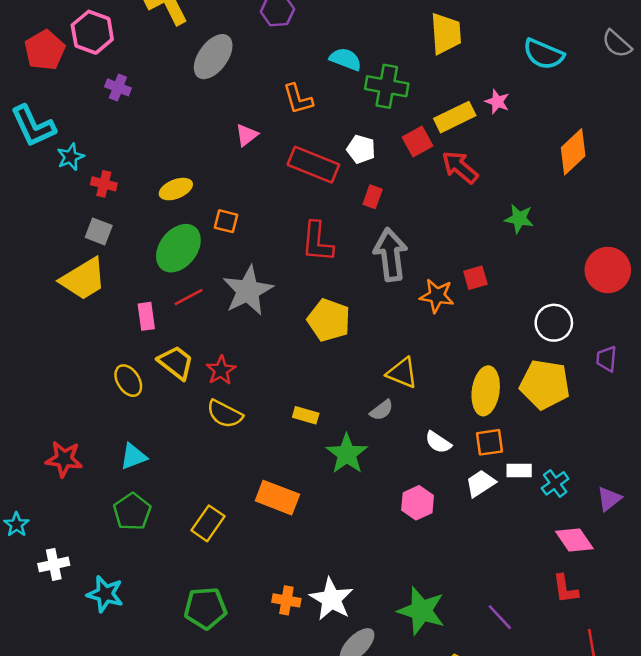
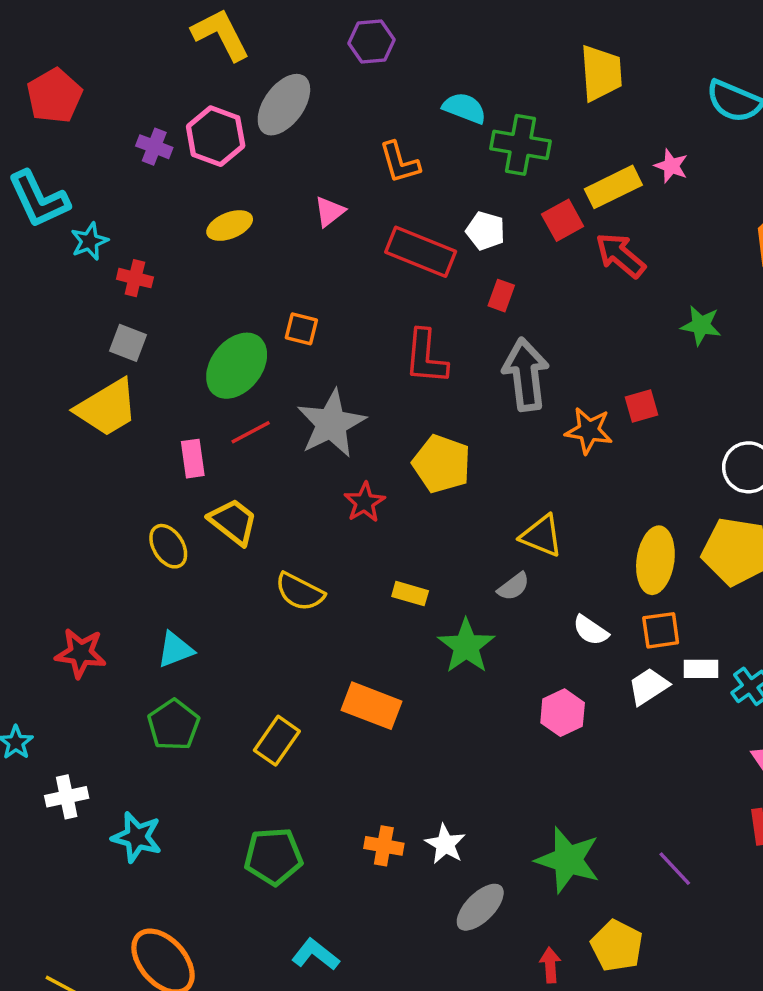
pink hexagon: (92, 32) -> (216, 136), moved
yellow ellipse: (176, 189) -> (230, 226), moved
red star: (221, 370) -> (365, 502), moved
white star: (331, 599) -> (445, 844), size x0.7

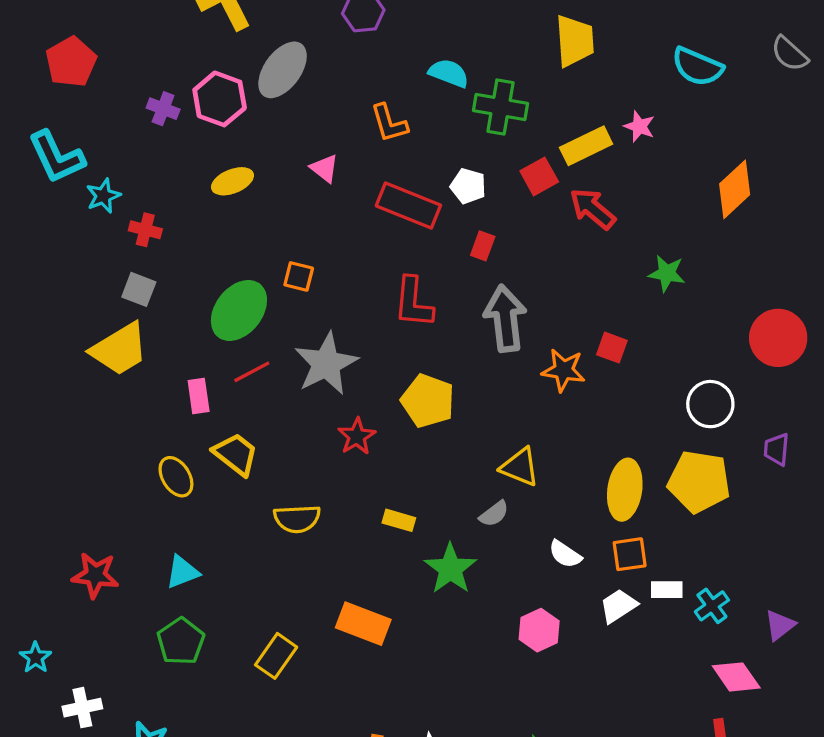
pink triangle: (329, 211) -> (324, 168), turned -44
red square: (641, 406) -> (612, 348), turned 36
yellow semicircle: (300, 592) -> (297, 519), turned -30

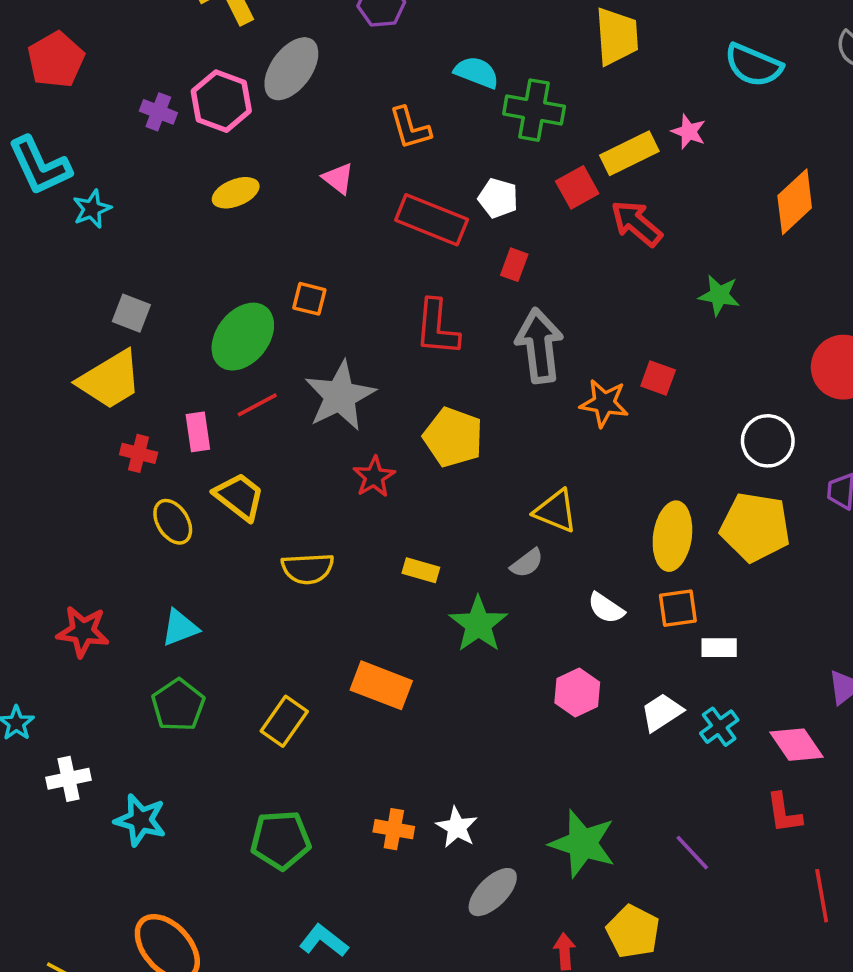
red cross: (145, 230) -> (139, 453), moved
white trapezoid: (618, 606) -> (662, 712), moved
cyan cross: (712, 606) -> (719, 727), moved

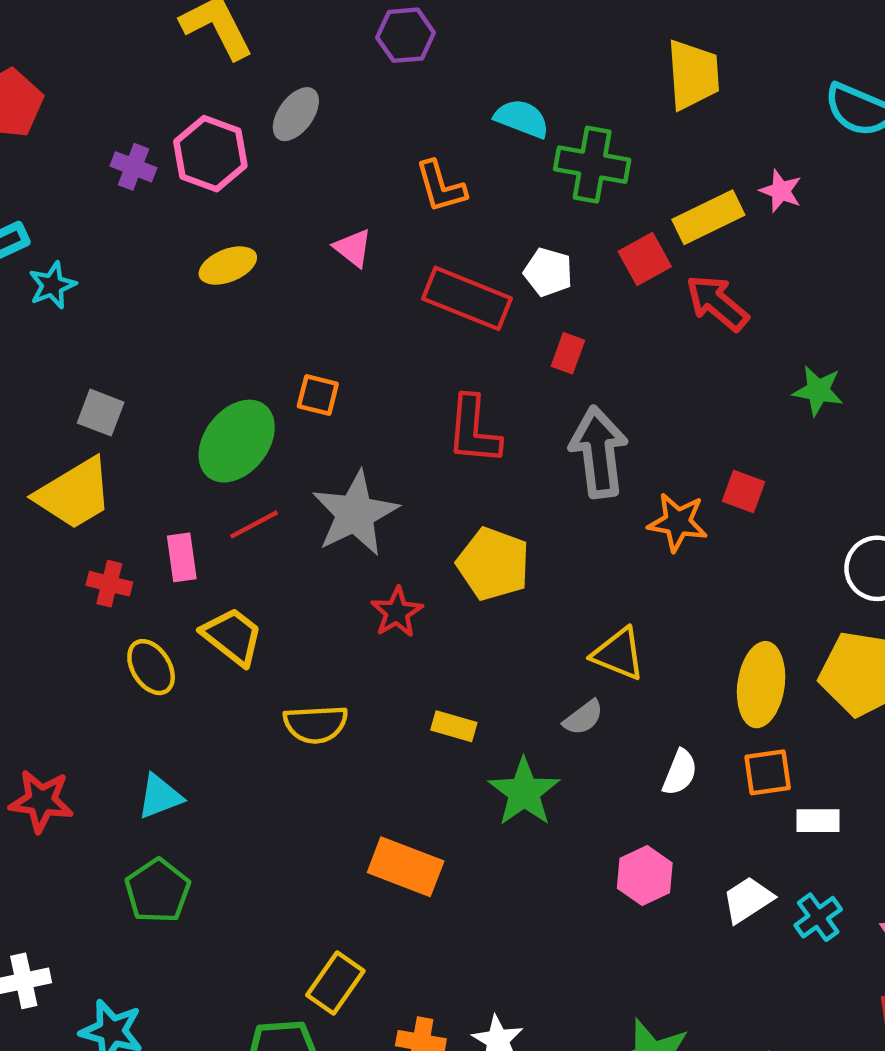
gray ellipse: (291, 69) -> (296, 114), size x0.7
white semicircle: (606, 608) -> (680, 772), turned -102
yellow rectangle: (284, 721) -> (335, 983), moved

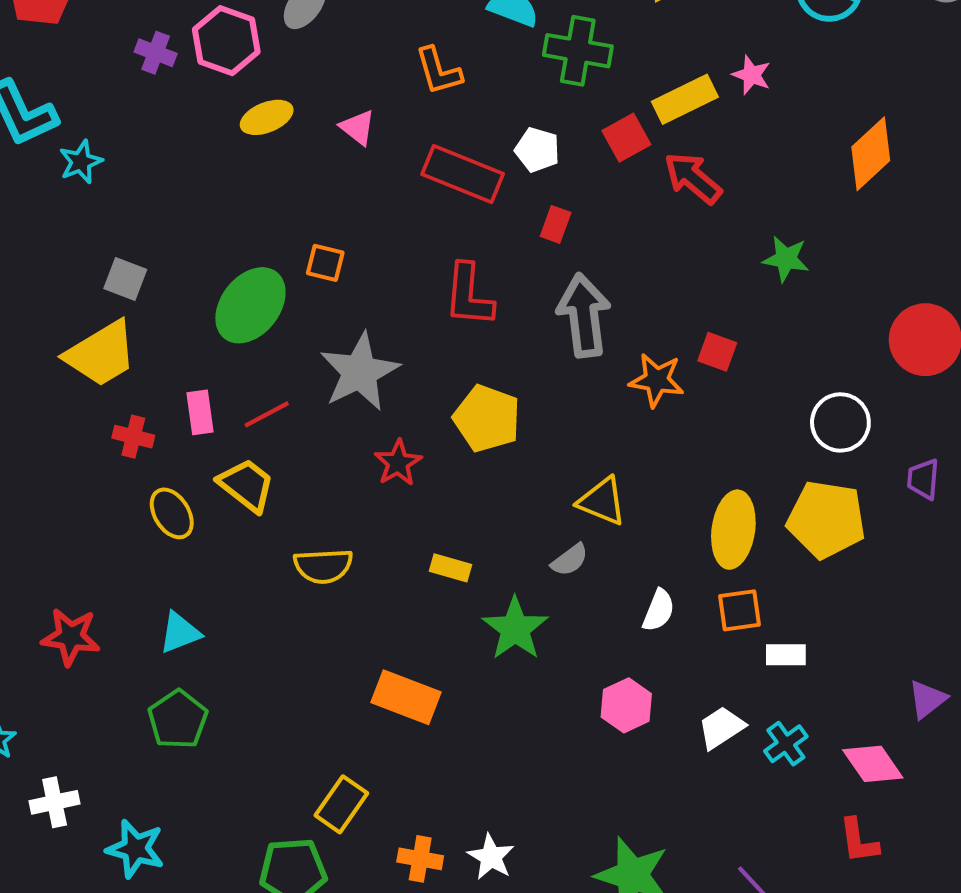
yellow ellipse: (228, 266) -> (267, 117), moved
red line: (254, 524) -> (267, 414), moved

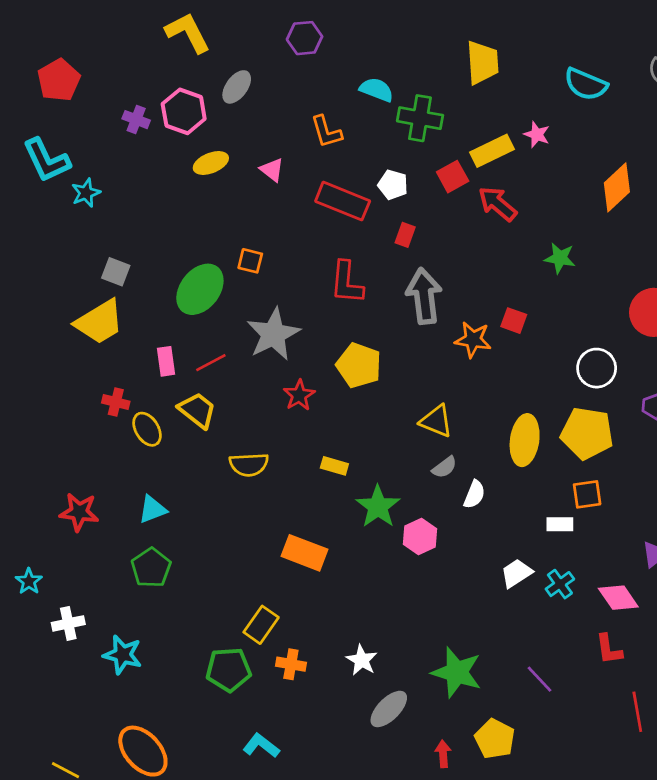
red cross: (133, 437) -> (116, 402), moved
gray semicircle: (570, 560) -> (444, 467), moved
orange square: (739, 610) -> (587, 494), moved
pink hexagon: (626, 705) -> (420, 536), moved
orange cross: (420, 859) -> (291, 664), moved

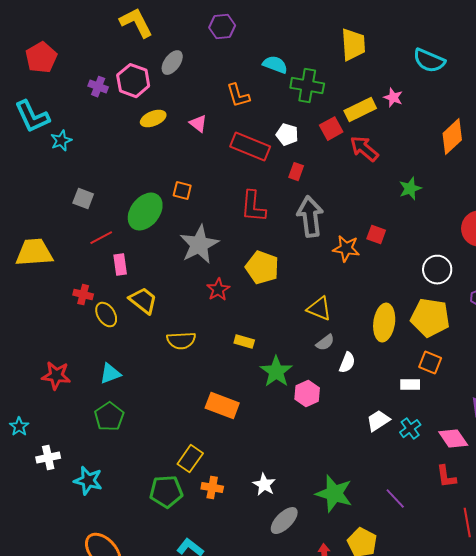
green star: (560, 258) -> (410, 189), turned -30
yellow trapezoid: (99, 322) -> (34, 253), moved, turned -153
red line: (211, 363) -> (101, 238), moved
orange square: (587, 494) -> (430, 363), turned 30

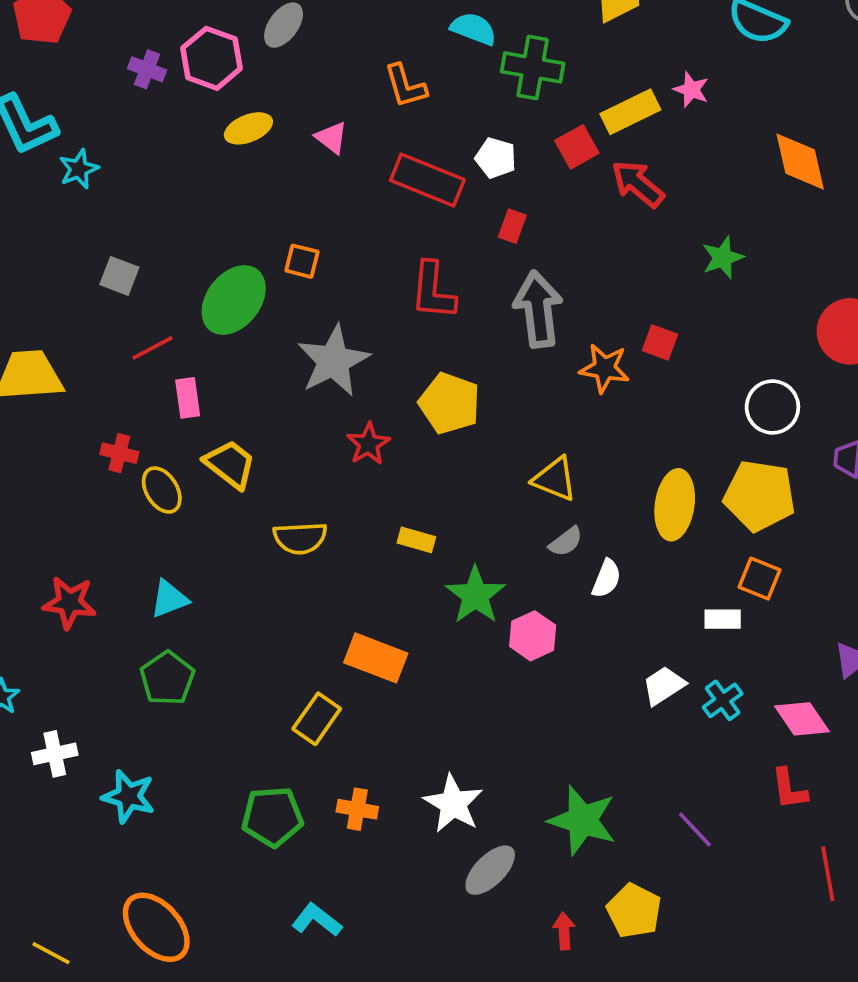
orange diamond: (452, 137) -> (800, 162), turned -60
yellow rectangle: (190, 459) -> (317, 719), moved
white star: (264, 485) -> (453, 804), size x1.4

